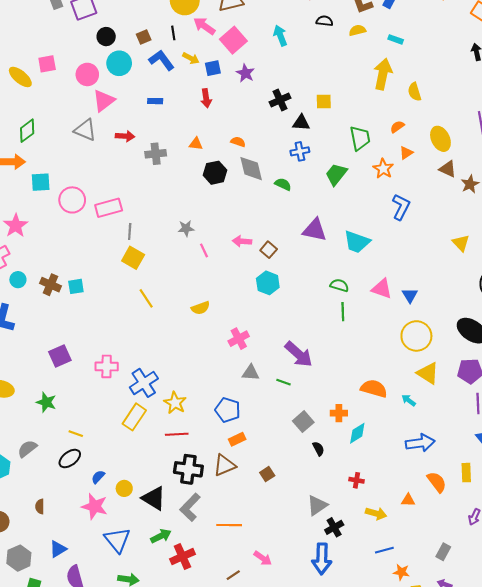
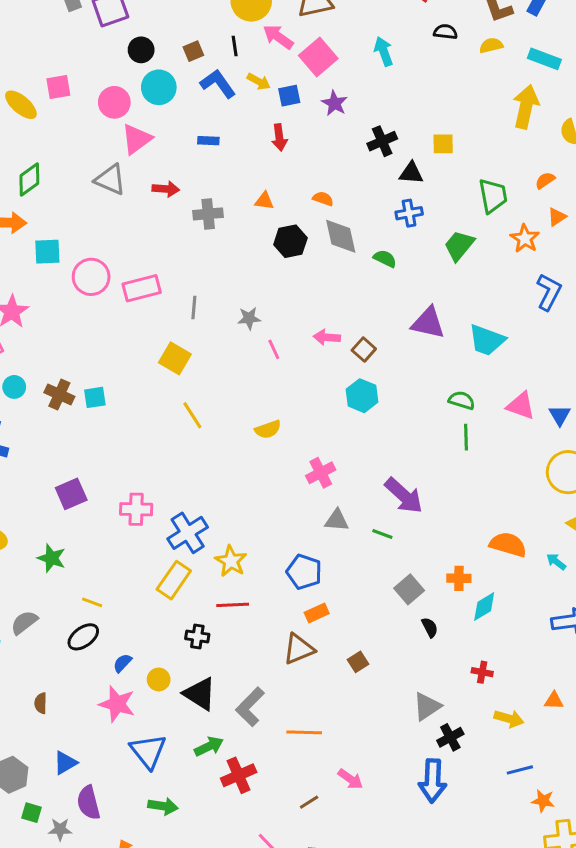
cyan rectangle: (396, 39) -> (544, 59), size x1.5
gray line: (130, 231) -> (194, 308), moved
black cross: (188, 469) -> (197, 636), moved, size x0.6

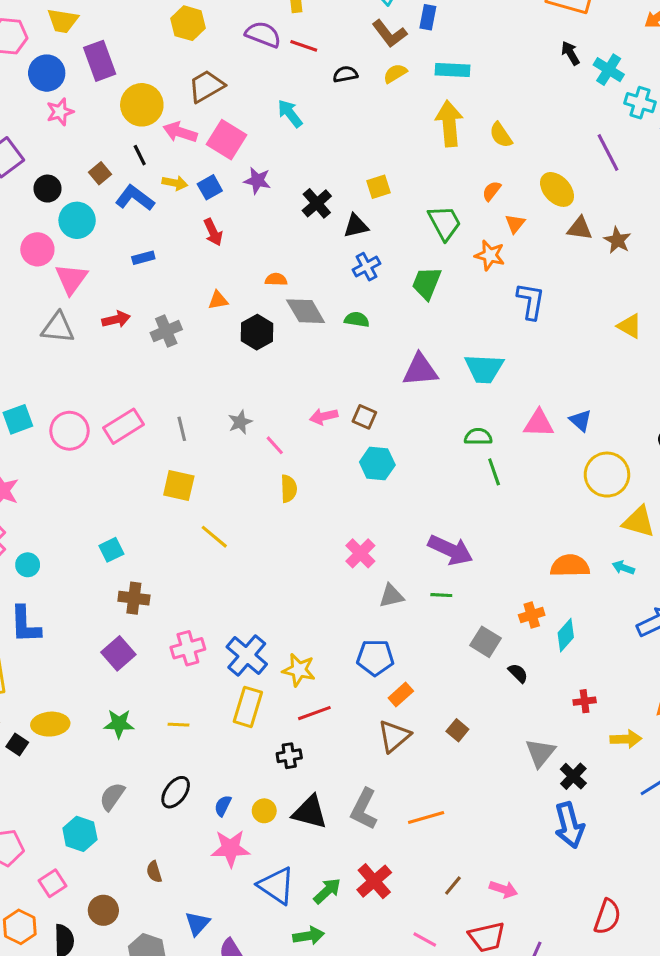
brown cross: (59, 395) -> (134, 598), moved
yellow semicircle: (268, 429) -> (289, 489), moved, turned -55
yellow line: (92, 602) -> (178, 725), moved
green arrow: (209, 746) -> (327, 891), moved
pink arrow: (350, 779) -> (503, 889), moved

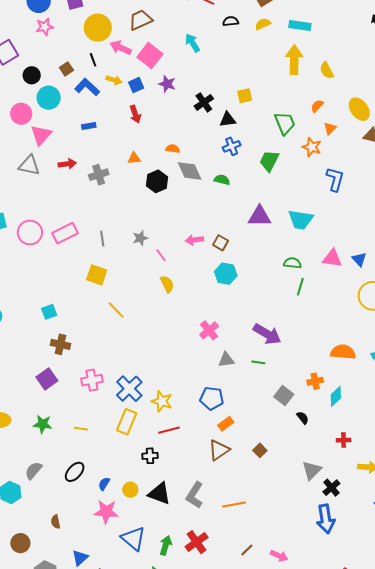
green line: (494, 472) -> (300, 287), turned 30
yellow semicircle: (289, 489) -> (167, 284), turned -30
green arrow: (327, 891) -> (166, 545), turned -36

